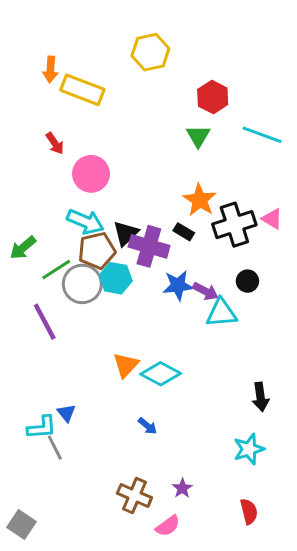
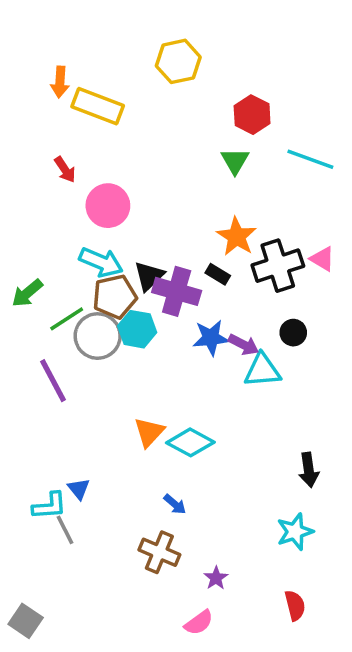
brown cross: (134, 495) -> (159, 552), moved

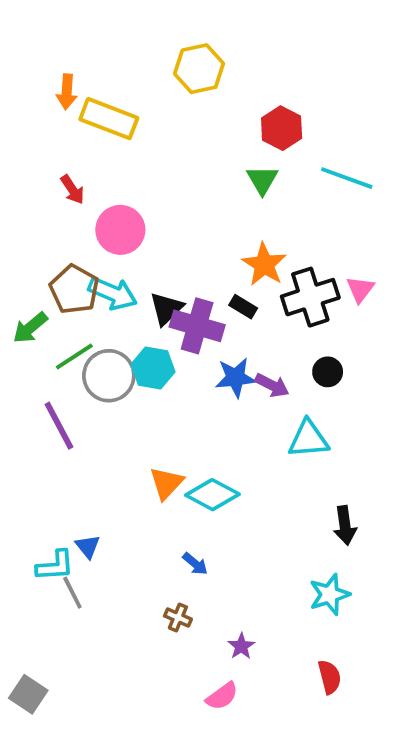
pink triangle: (322, 259) -> (360, 289), turned 36
brown pentagon: (115, 297) -> (74, 289), moved, turned -30
cyan triangle: (262, 370) -> (308, 439), moved
brown cross: (159, 552) -> (178, 617), size x0.6

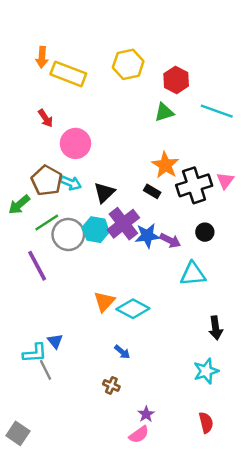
yellow hexagon: (199, 69) -> (128, 64), moved
green triangle: (262, 180) -> (164, 112), turned 42
cyan arrow: (113, 293) -> (71, 183), size x0.7
purple cross: (197, 326) -> (123, 224), moved, turned 36
purple star: (241, 646) -> (146, 414), moved

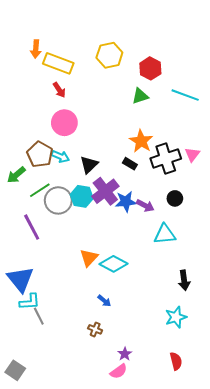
red arrow: (46, 118) -> (59, 90), moved
blue triangle: (55, 341) -> (20, 279), moved, size x2.0

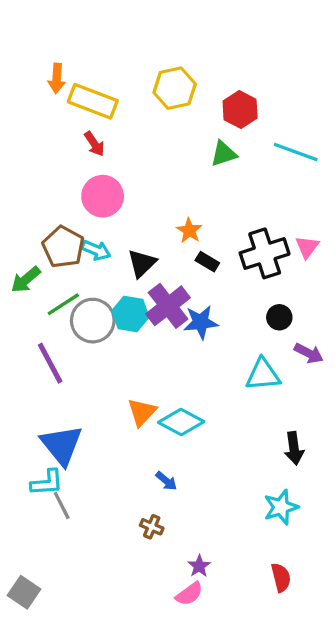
orange star: (141, 141) -> (189, 231), moved, size x0.7
purple arrow: (145, 206) -> (309, 353), moved
blue triangle: (20, 279) -> (62, 445), moved

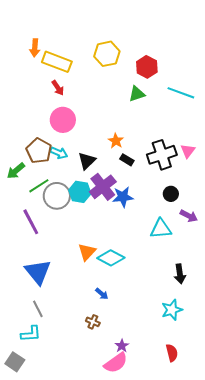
cyan L-shape: (47, 483) -> (31, 334), moved
pink semicircle: (189, 594) -> (116, 363), size x1.4

